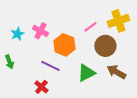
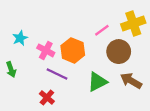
pink cross: (40, 31) -> (46, 50), moved

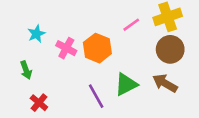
brown circle: (119, 52) -> (170, 49), moved
purple line: (57, 74) -> (96, 96), moved, turned 35
red cross: (47, 98) -> (39, 103), moved

